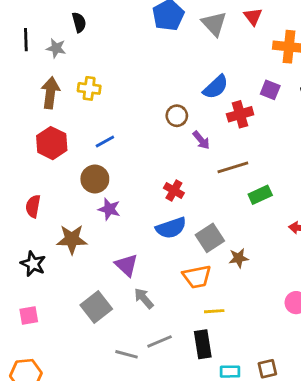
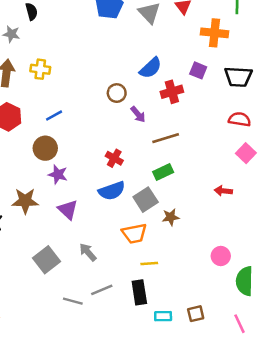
green rectangle: (260, 195) -> (163, 172), moved
purple triangle: (126, 265) -> (68, 210), moved

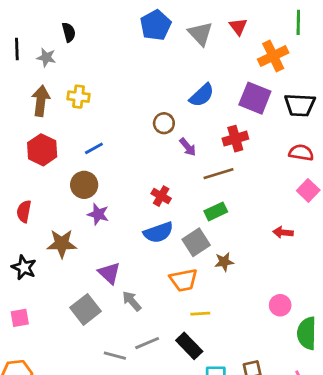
orange cross: (214, 33) -> (273, 56), turned -32
purple square: (198, 70) -> (255, 98), size x1.6
red cross: (172, 92) -> (235, 139), moved
purple triangle: (68, 210) -> (109, 273), moved
black rectangle: (139, 292) -> (189, 346), turned -35

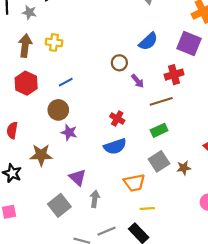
gray square: (196, 242) -> (159, 161), moved
brown star: (224, 262) -> (184, 168), moved
gray arrow: (132, 301) -> (95, 199), turned 49

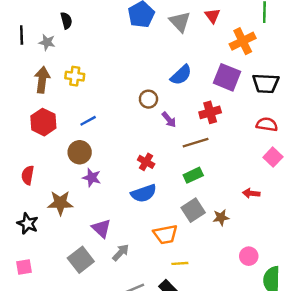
gray arrow: (95, 199) -> (121, 253), turned 35

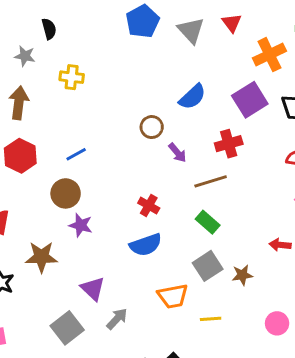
yellow cross: (75, 76) -> (72, 77), moved
purple square: (227, 77) -> (250, 100), turned 36
green rectangle: (193, 175) -> (208, 222), turned 66
yellow line: (180, 263) -> (211, 319), moved

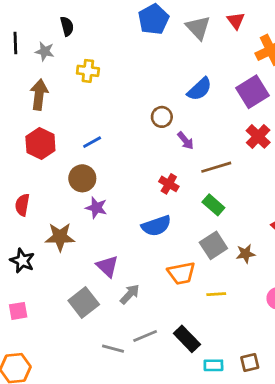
red cross: (229, 144) -> (258, 136), moved, turned -30
red cross: (149, 206) -> (169, 184), moved

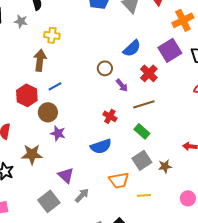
brown arrow: (39, 95) -> (40, 60), moved
red cross: (258, 136) -> (149, 73), moved
red hexagon: (40, 143) -> (27, 95), moved

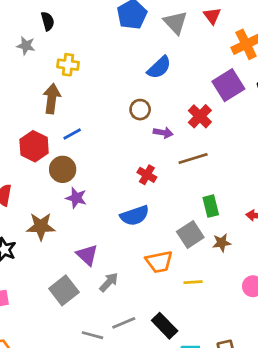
blue semicircle: (132, 48) -> (159, 67), moved
purple arrow: (122, 85) -> (163, 133), turned -40
green rectangle: (142, 131) -> (211, 206), moved, turned 35

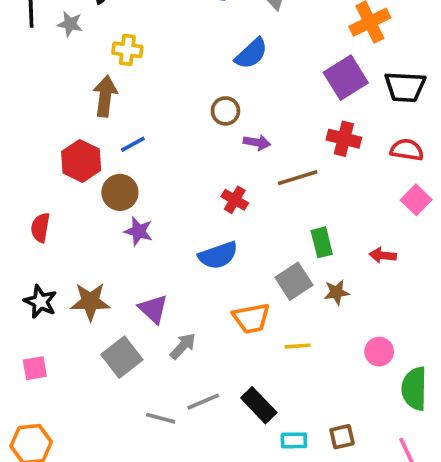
red cross: (200, 116) -> (344, 139), moved, turned -30
brown star: (41, 226) -> (90, 302), moved

